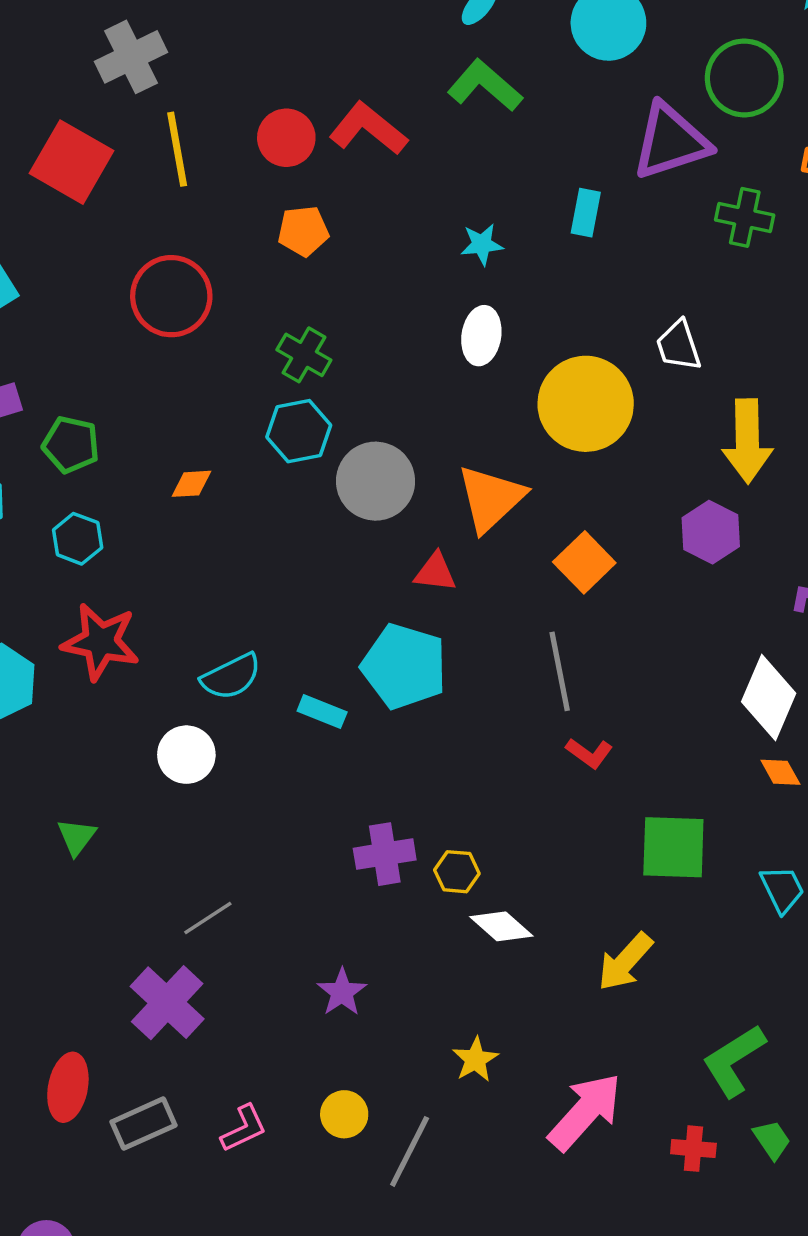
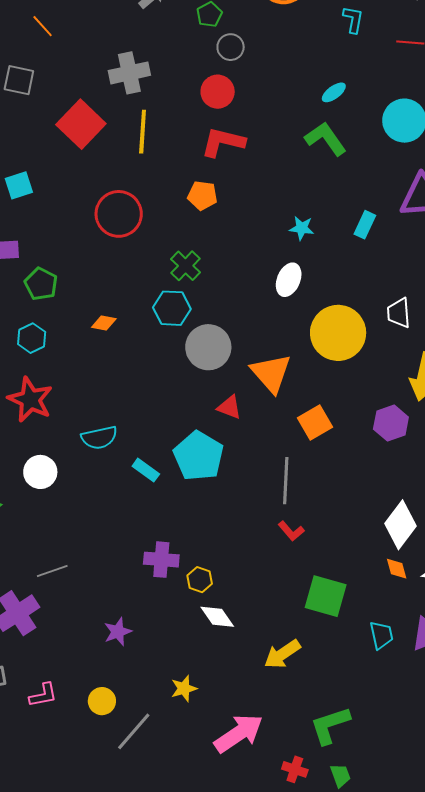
red L-shape: (368, 129) -> (223, 142), moved, turned -39
red circle: (286, 138) -> (218, 92), moved
orange triangle: (491, 498) -> (271, 373), turned -42
white circle: (186, 755) -> (40, 472), moved

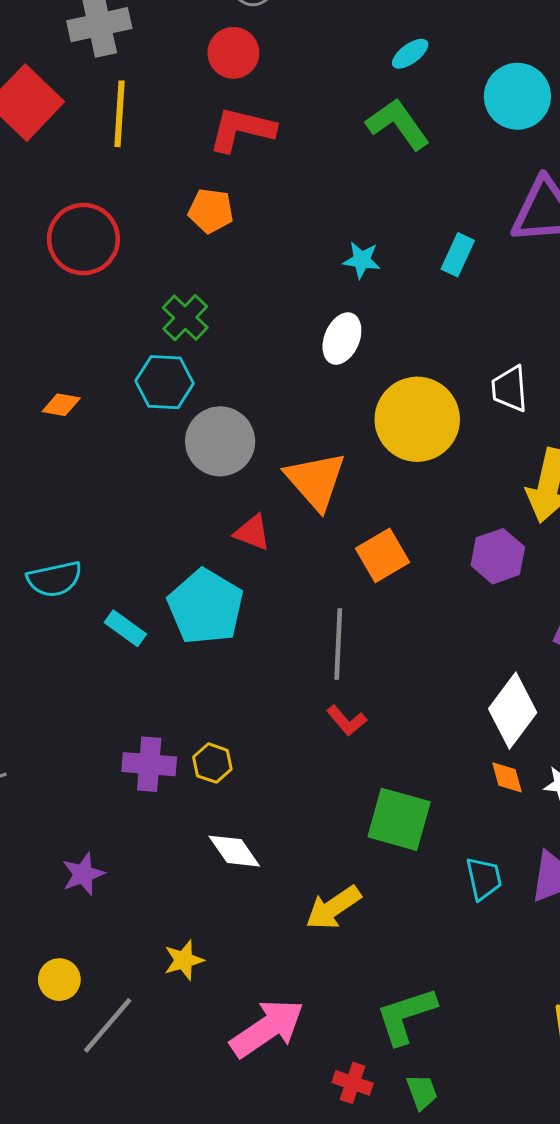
yellow hexagon: (200, 580) -> (212, 763), moved

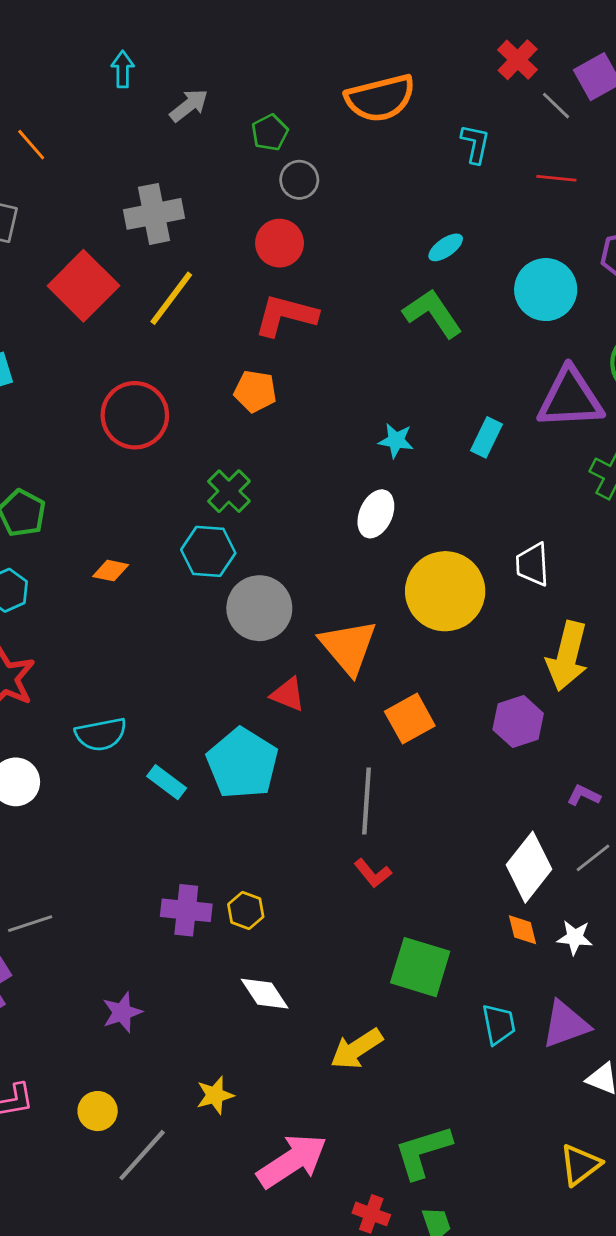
yellow line: (120, 114) -> (171, 298), turned 32

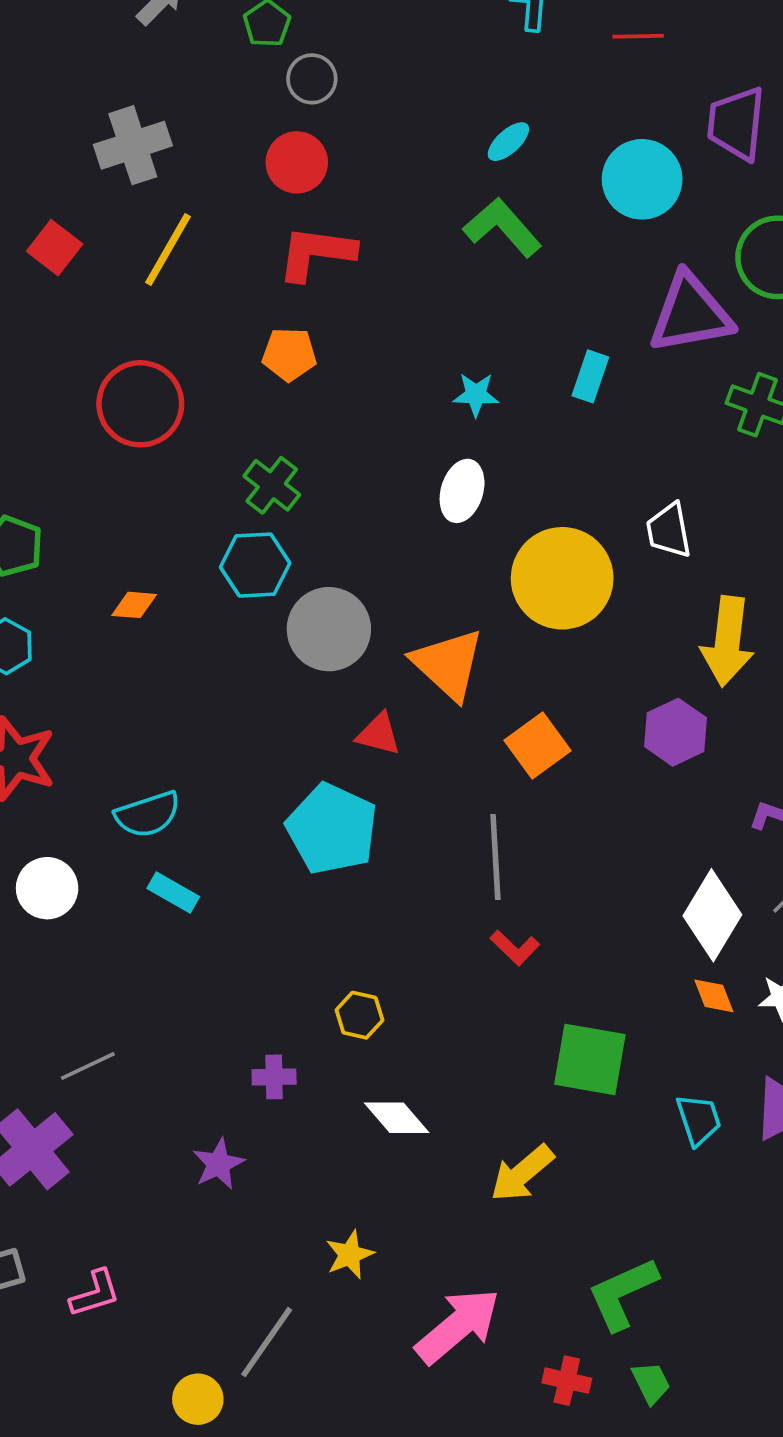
red square: (83, 286) -> (55, 248), size x0.6
cyan rectangle: (167, 782) -> (173, 893), moved
purple cross: (186, 910) -> (274, 1077), moved, size x0.7
yellow circle: (98, 1111) -> (198, 1399), moved

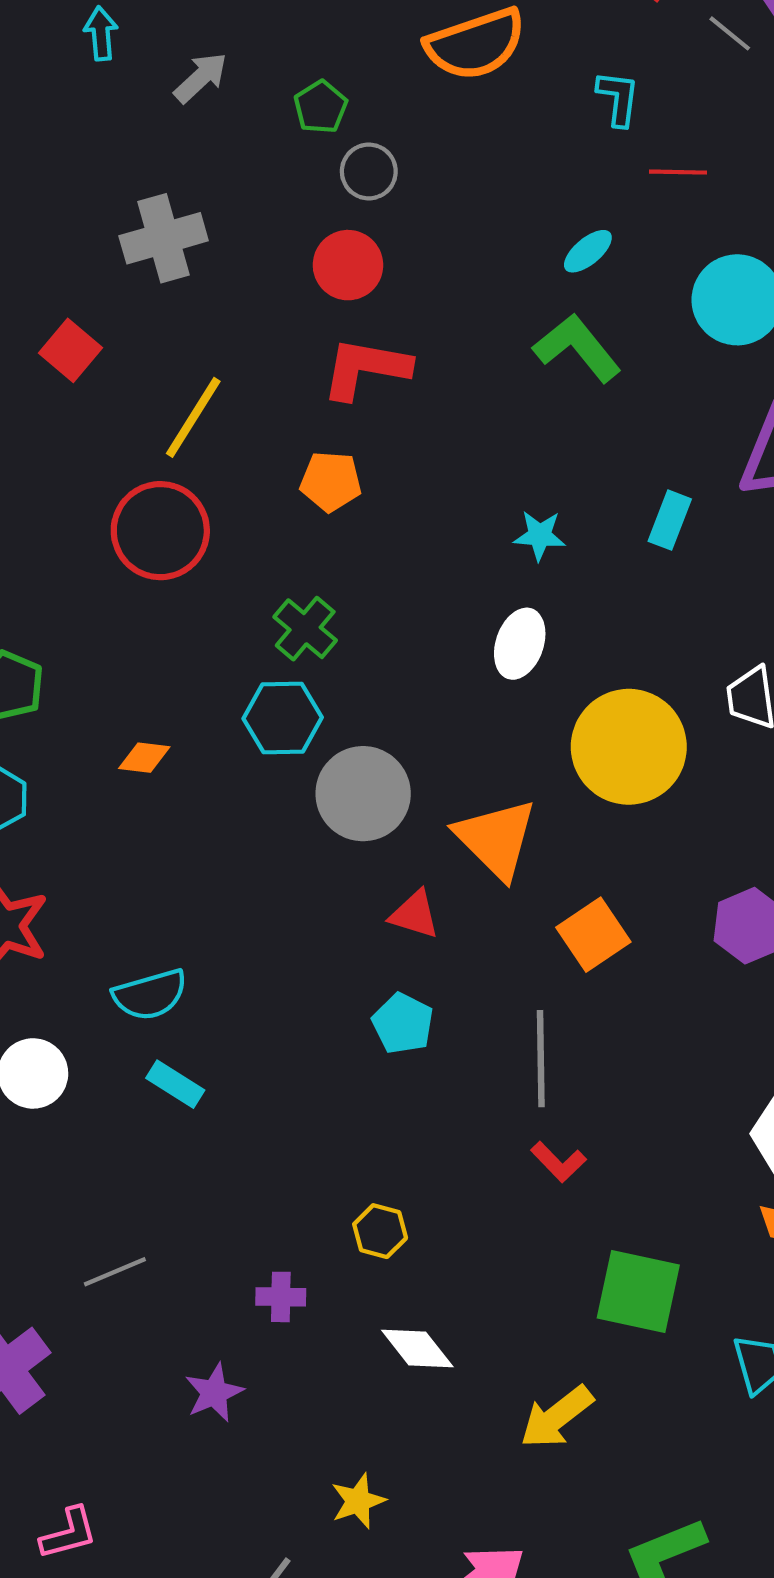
red line: (638, 36) -> (678, 172), moved
yellow line: (168, 249) -> (193, 417), moved
cyan pentagon: (332, 829) -> (403, 1023), moved, size x0.6
gray line: (88, 1066) -> (115, 1272), moved

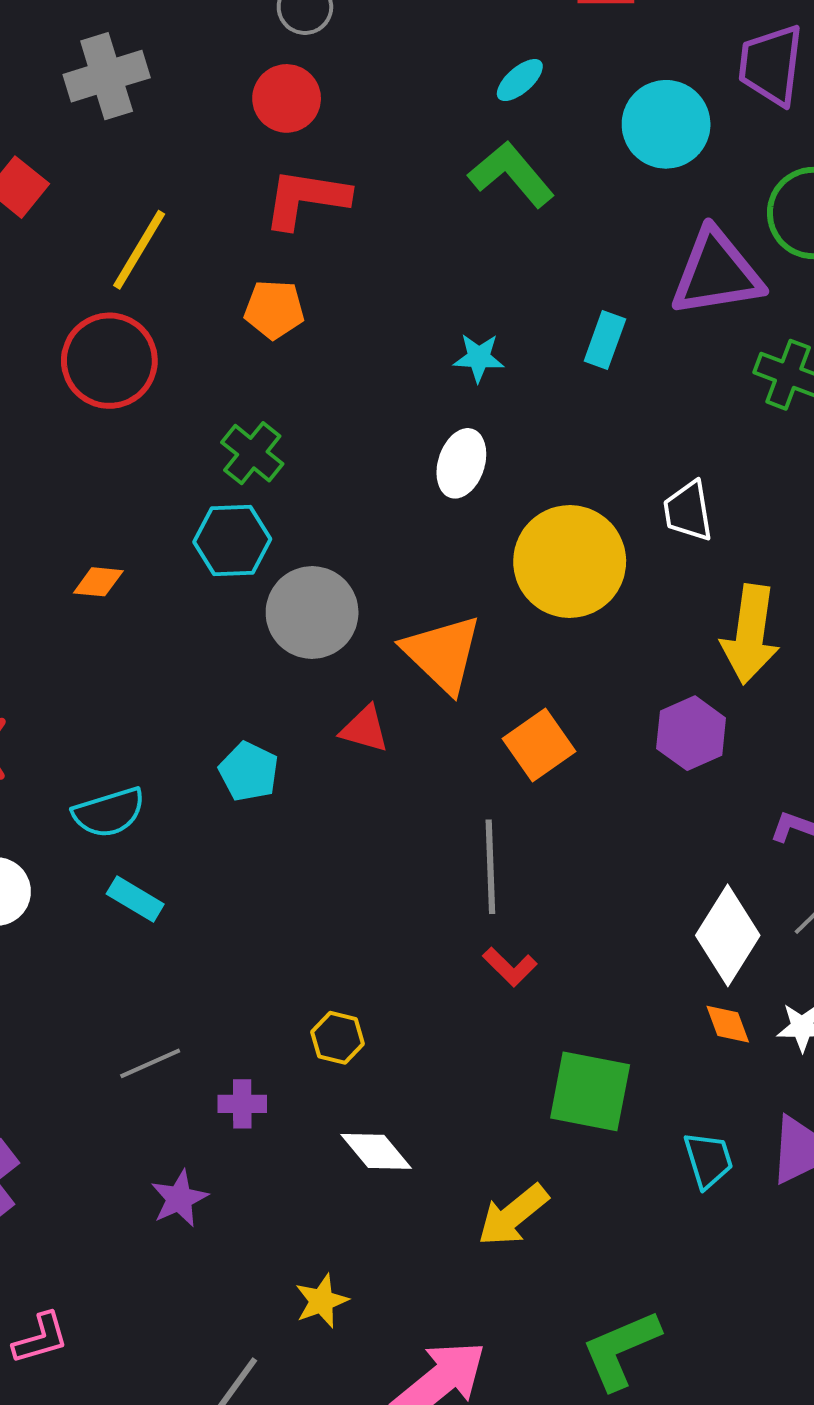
cyan pentagon: (403, 1023) -> (249, 772), moved
gray line: (115, 1272) -> (150, 1063), moved

